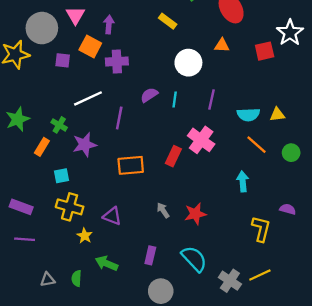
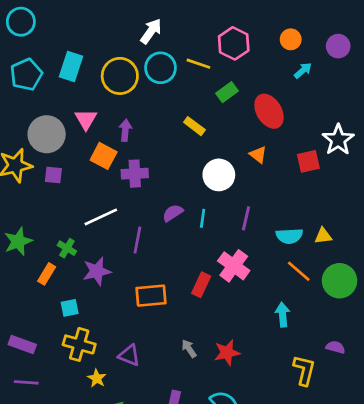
orange triangle: (222, 45) -> (258, 155), turned 35
purple square: (63, 60) -> (53, 175), moved
green circle: (291, 153) -> (340, 281), size x1.6

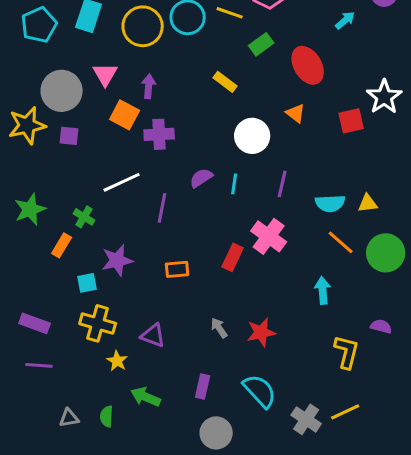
purple star: (97, 271) -> (117, 260), moved
orange rectangle: (151, 296) -> (177, 269), size x0.7

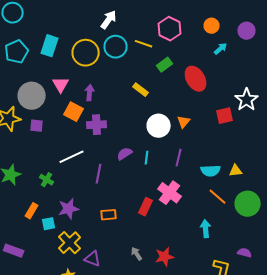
orange triangle: (296, 113) -> (184, 122), moved, turned 32
orange rectangle: (62, 245) -> (32, 211), moved
yellow cross: (98, 323) -> (70, 243), moved, turned 30

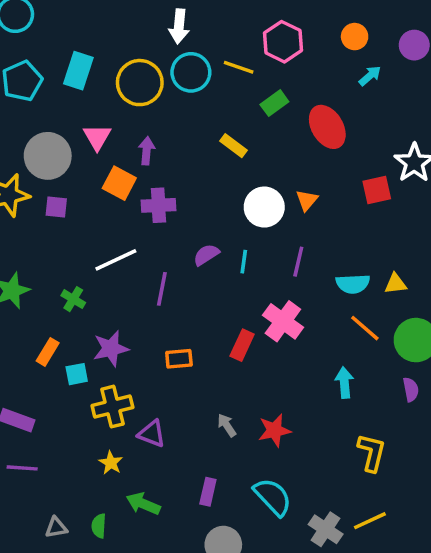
white arrow: (109, 20) -> (179, 26), turned 150
yellow cross: (70, 243) -> (112, 407), turned 30
purple semicircle: (245, 253) -> (411, 389), moved, turned 64

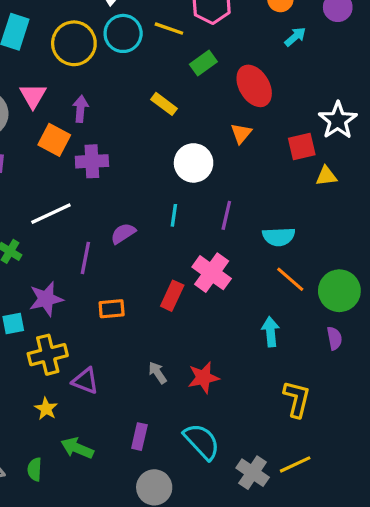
orange triangle: (307, 200) -> (241, 133), moved
purple semicircle: (206, 255) -> (123, 233), moved
yellow triangle: (395, 284) -> (326, 176), moved
purple line: (162, 289) -> (85, 258), moved

